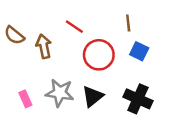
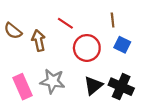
black triangle: (93, 96) -> (93, 86), moved
pink rectangle: (25, 99) -> (22, 87), size x1.6

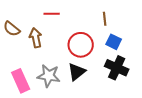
red line: (65, 23) -> (52, 14), moved, turned -35
black triangle: (93, 86) -> (77, 72), moved
black cross: (121, 87) -> (117, 68), moved

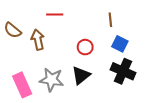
red circle: (81, 45) -> (85, 47), size x0.6

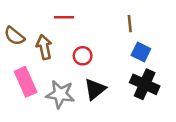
red circle: (85, 47) -> (83, 56), moved
pink rectangle: (22, 85) -> (26, 82), moved

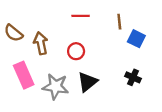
red line: (64, 17) -> (81, 16), moved
blue square: (141, 52) -> (136, 39), moved
black cross: (145, 84) -> (133, 77), size x0.6

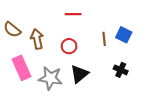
brown line: (119, 22) -> (104, 39), moved

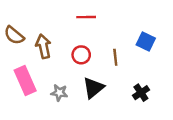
brown line: (104, 39) -> (115, 57), moved
black cross: (121, 70) -> (141, 93), moved, turned 32
gray star: (50, 78) -> (59, 93), size x0.6

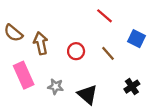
red line: (86, 17) -> (105, 16), moved, turned 42
brown line: (115, 57) -> (108, 53), turned -35
black triangle: (93, 88) -> (87, 95), moved, turned -40

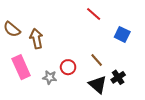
red circle: (76, 51) -> (68, 67), moved
brown line: (108, 53) -> (97, 60), moved
black triangle: (87, 95) -> (98, 85), moved

